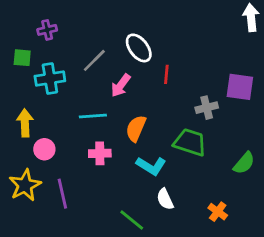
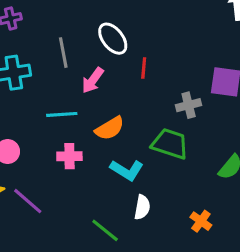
gray line: (94, 60) -> (63, 53), turned -56
orange semicircle: (136, 128) -> (110, 128), turned -144
purple line: (62, 194) -> (28, 201), turned -36
white semicircle: (165, 199) -> (142, 207), turned -145

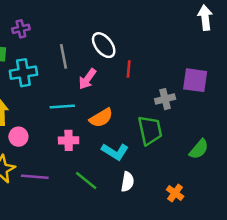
green trapezoid: (170, 144) -> (150, 130), turned 60
purple line: (28, 201) -> (35, 177), turned -36
green line: (105, 230) -> (86, 180), moved

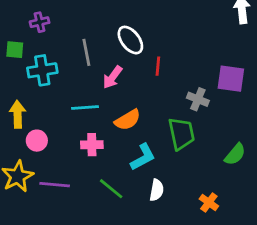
gray cross: (165, 99) -> (198, 99), turned 36
cyan L-shape: (115, 152) -> (143, 157), turned -60

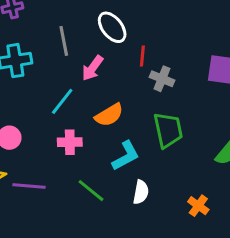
gray cross: (198, 99) -> (162, 79), moved
cyan line: (85, 107) -> (62, 101), turned -48

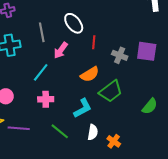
gray cross: (162, 79) -> (120, 55), moved
orange semicircle: (109, 115) -> (90, 74), moved
green trapezoid: (168, 130) -> (111, 91), turned 65
orange cross: (198, 206) -> (114, 141), moved

